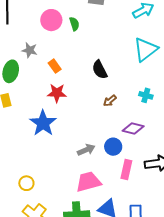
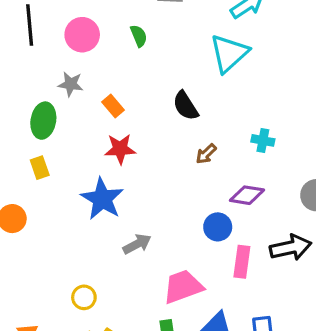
pink circle: (51, 20) -> (82, 35), moved
cyan triangle: (146, 49) -> (229, 53), moved
gray arrow: (86, 150) -> (137, 244), moved

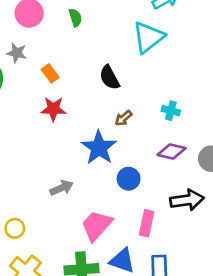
purple diamond: (247, 195) -> (172, 152), moved
blue star: (102, 199) -> (99, 148), moved
pink rectangle: (242, 262) -> (147, 223), moved
pink trapezoid: (183, 287) -> (97, 225), turned -32

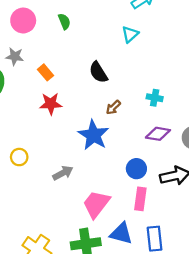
cyan triangle: (148, 37) -> (130, 34), size x0.6
blue circle: (129, 179) -> (136, 169), moved
yellow circle: (15, 228) -> (19, 157), moved

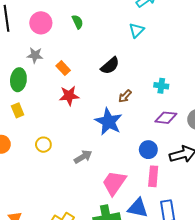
black semicircle: (98, 72) -> (110, 66), turned -96

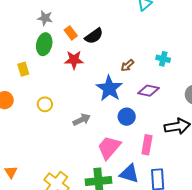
black semicircle: (110, 66) -> (94, 36), moved
green ellipse: (18, 80) -> (44, 44), moved
purple diamond: (166, 118) -> (149, 91), moved
blue circle: (148, 150) -> (127, 117), moved

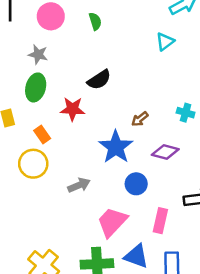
orange rectangle: (71, 33) -> (42, 134), moved
yellow circle: (45, 104) -> (33, 164), size x1.5

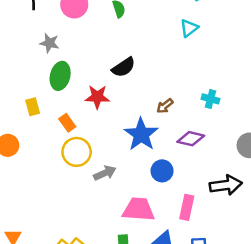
gray star: (38, 54) -> (49, 43), moved
yellow circle: (33, 164) -> (77, 152), moved
pink trapezoid: (112, 222) -> (138, 209), turned 52

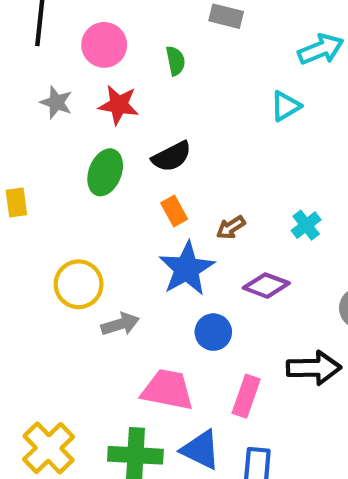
green ellipse: (60, 76) -> (105, 172), moved
red star: (97, 97) -> (119, 105), moved
cyan cross: (211, 99) -> (306, 225), turned 30
orange rectangle: (67, 123) -> (174, 211), moved

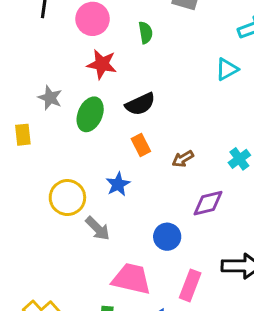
gray star: (56, 102) -> (50, 98), moved
blue star: (187, 269) -> (118, 184), moved, size x0.6
purple diamond: (266, 286) -> (208, 203), turned -36
gray arrow: (120, 324) -> (98, 228), turned 60

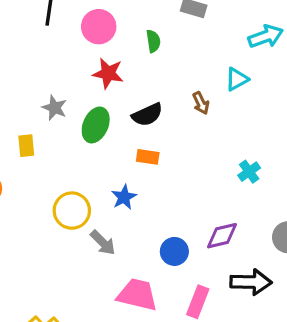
orange rectangle: (141, 145) -> (148, 157), turned -55
brown arrow: (183, 159) -> (201, 103), moved, turned -85
purple diamond: (208, 203) -> (222, 236), moved

